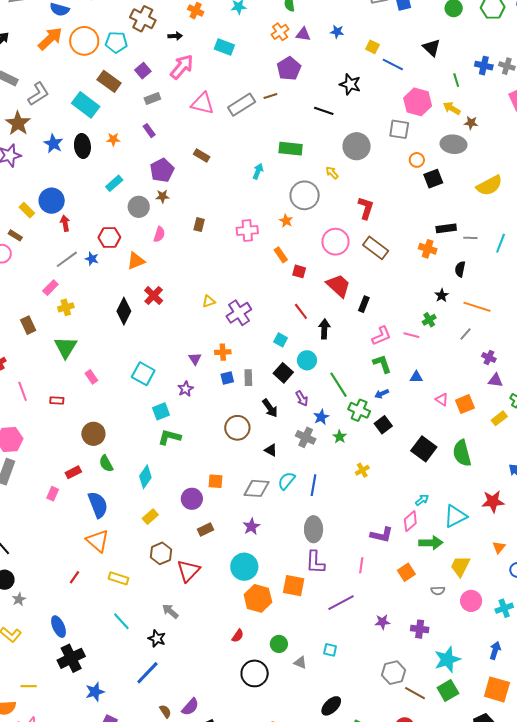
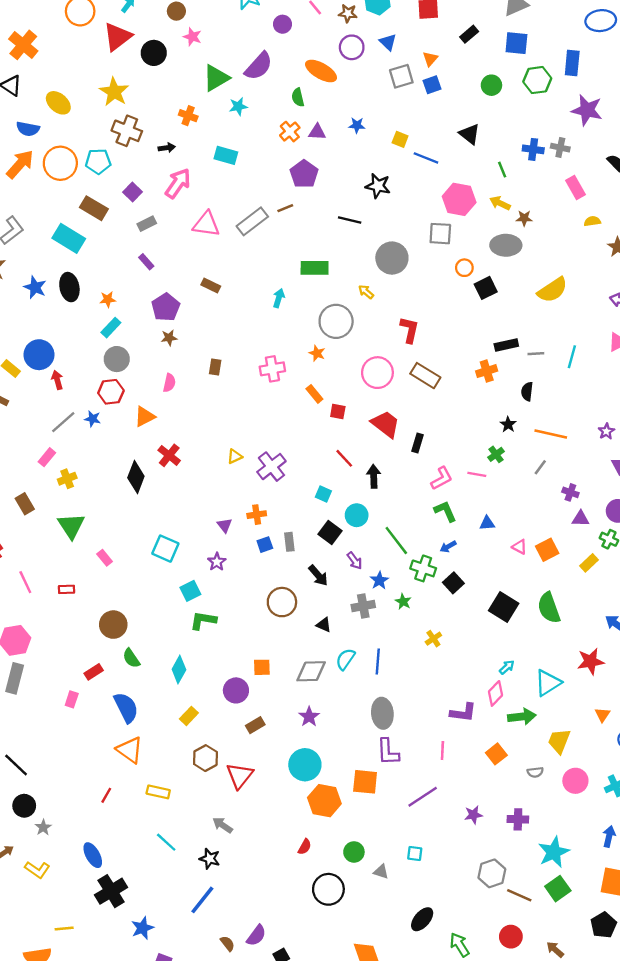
orange star: (113, 139) -> (108, 299), moved
gray circle: (139, 207) -> (117, 359), moved
orange cross: (428, 249) -> (487, 371), turned -30
gray cross: (306, 437) -> (363, 606), turned -30

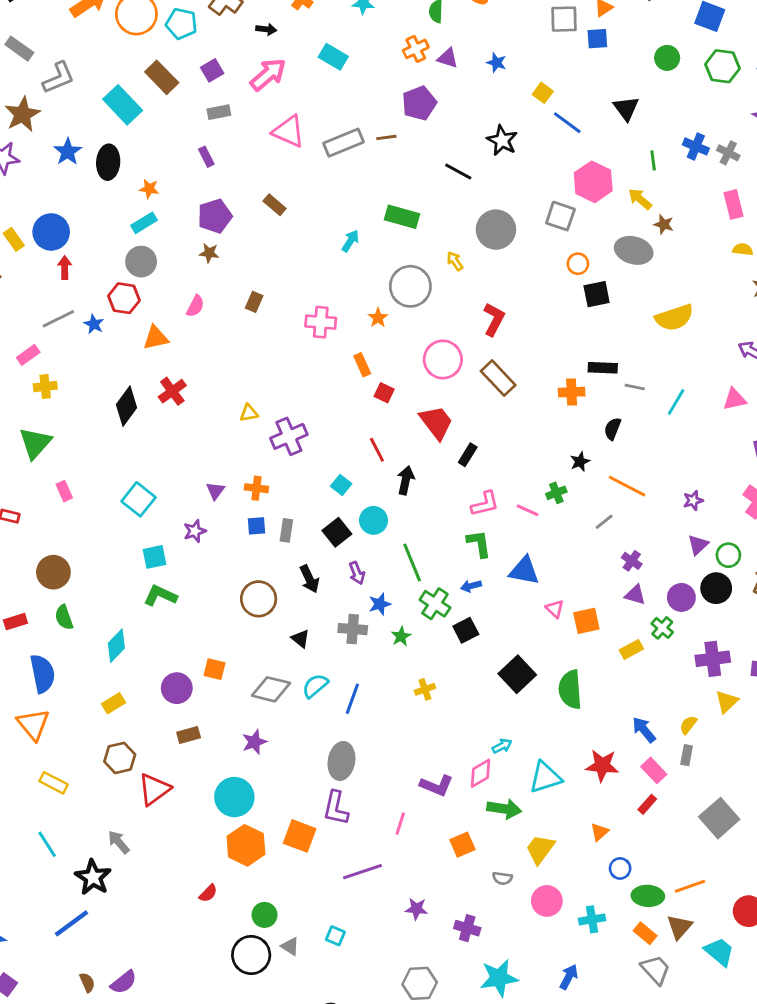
blue triangle: (487, 523) -> (524, 571), size x1.6
black star: (210, 859) -> (93, 877), size x1.4
black circle: (328, 889) -> (251, 955), moved

